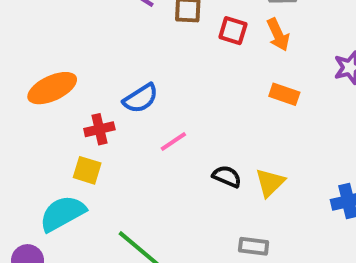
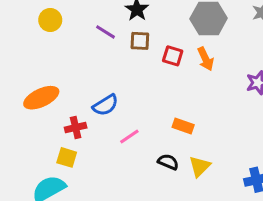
orange rectangle: (284, 94) -> (183, 126), moved

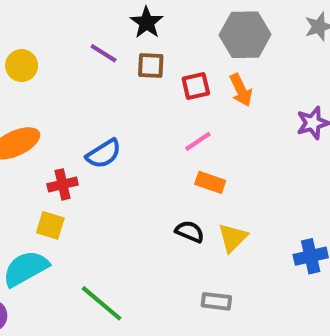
yellow circle: (50, 20) -> (22, 66), moved
red square: (173, 56) -> (196, 86), turned -30
pink line: (129, 136) -> (198, 141), moved

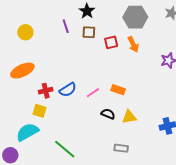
purple line: (104, 53) -> (66, 26), turned 40
pink line: (198, 141) -> (93, 93), moved
blue semicircle: (104, 154) -> (68, 90), moved
yellow triangle: (233, 238) -> (129, 117), turned 35

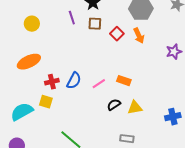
red square: (111, 42) -> (117, 34), turned -32
blue semicircle: (68, 90) -> (74, 81), turned -30
black semicircle: (108, 114) -> (114, 105), turned -56
cyan semicircle: (27, 132) -> (22, 112), moved

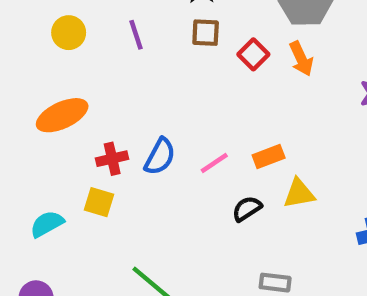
purple line: (72, 18) -> (136, 35), moved
orange rectangle: (124, 81) -> (269, 156), turned -40
yellow triangle: (135, 108) -> (299, 193), moved
cyan semicircle: (22, 112) -> (47, 224), size x0.7

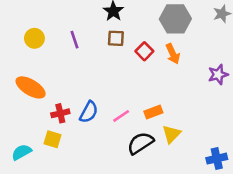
orange ellipse: (62, 115) -> (31, 87), turned 56
yellow triangle: (299, 193) -> (172, 134), turned -36
black semicircle: (247, 209) -> (140, 143), size x1.5

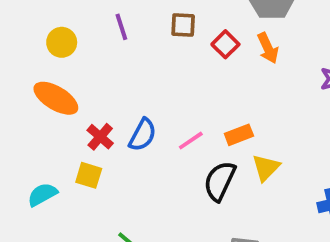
yellow circle: (34, 38) -> (62, 42), moved
red cross: (60, 113) -> (100, 137), turned -36
black semicircle: (140, 143) -> (220, 181), turned -32

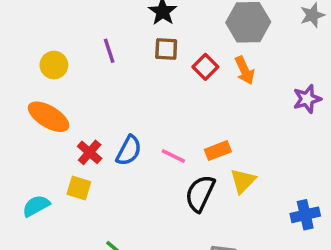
pink line: (191, 141) -> (173, 156), turned 60

